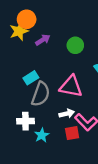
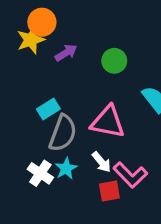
white arrow: (67, 114) -> (101, 162), turned 64
white cross: (25, 121) -> (40, 173), turned 35
cyan star: (42, 135) -> (66, 168), moved

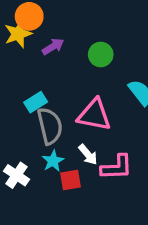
gray semicircle: (63, 133) -> (50, 126), turned -33
white cross: (40, 173) -> (16, 175), moved
pink L-shape: (130, 175) -> (117, 167), turned -48
red square: (109, 191) -> (71, 180), moved

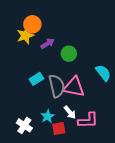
green circle: (101, 54) -> (69, 54), moved
gray semicircle: (50, 126) -> (57, 86), moved

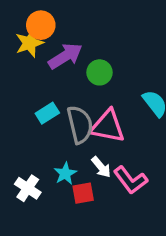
purple arrow: (48, 44) -> (65, 56), size x1.5
pink L-shape: (88, 120) -> (130, 180), turned 55

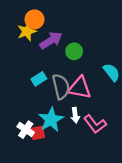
white arrow: (101, 167) -> (75, 115), turned 32
cyan star: (65, 174) -> (51, 120), size x1.6
red square: (83, 193) -> (38, 133), moved

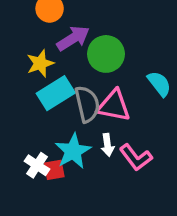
yellow star: (27, 32) -> (40, 63), moved
green circle: (74, 51) -> (106, 54), size x1.5
cyan rectangle: (39, 79) -> (56, 93), size x1.6

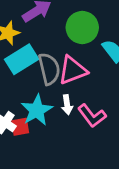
green circle: (106, 54) -> (82, 27), moved
pink triangle: (114, 106) -> (73, 70), turned -32

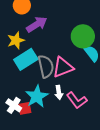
green circle: (82, 27) -> (83, 36), moved

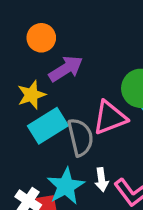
pink triangle: (63, 67) -> (110, 118), moved

